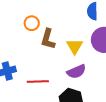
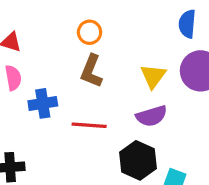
brown L-shape: (48, 39) -> (91, 71), moved

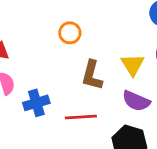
brown L-shape: (91, 71) -> (92, 75), moved
purple semicircle: (152, 116) -> (136, 101), turned 48

